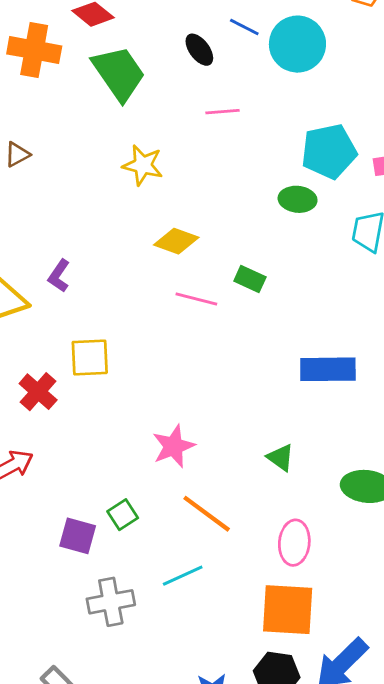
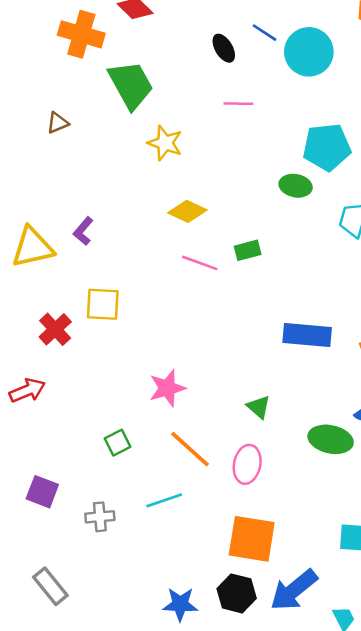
green trapezoid: (119, 73) -> (131, 85), moved
green rectangle: (250, 279) -> (248, 250), turned -45
purple square: (78, 536) -> (42, 492), moved
pink ellipse: (294, 543) -> (247, 464), moved
gray cross: (111, 602) -> (100, 517), size x0.7

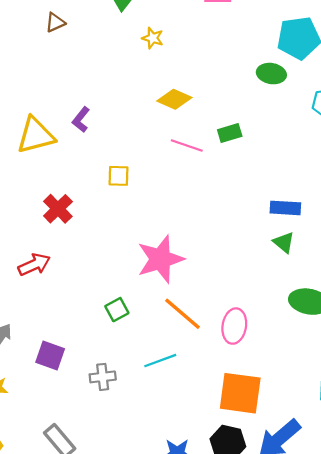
yellow star: (165, 143) -> (153, 38), size x0.7
yellow square: (103, 304) -> (118, 176), moved, size x0.7
blue rectangle: (307, 335) -> (285, 208), size x0.7
pink star: (167, 388) -> (160, 259), size x1.4
green triangle: (259, 407) -> (284, 242), moved

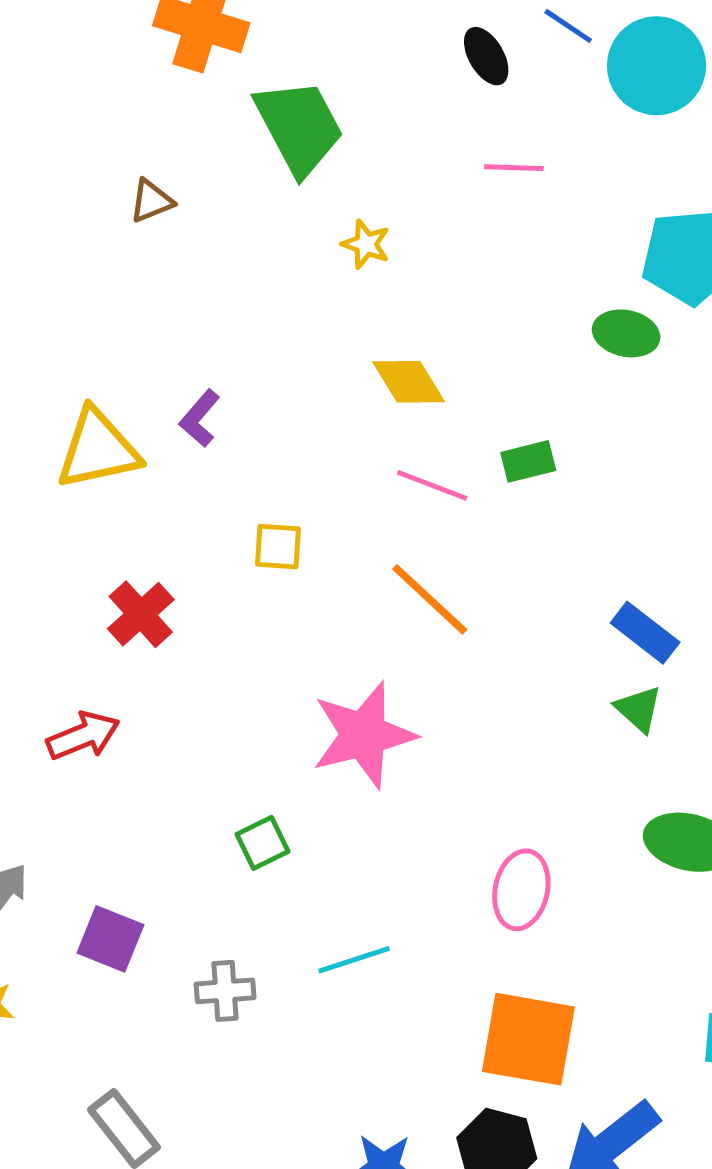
yellow diamond: (174, 99) -> (409, 382), turned 32
blue rectangle: (285, 208) -> (645, 633), turned 32
orange line: (182, 314) -> (430, 599), moved

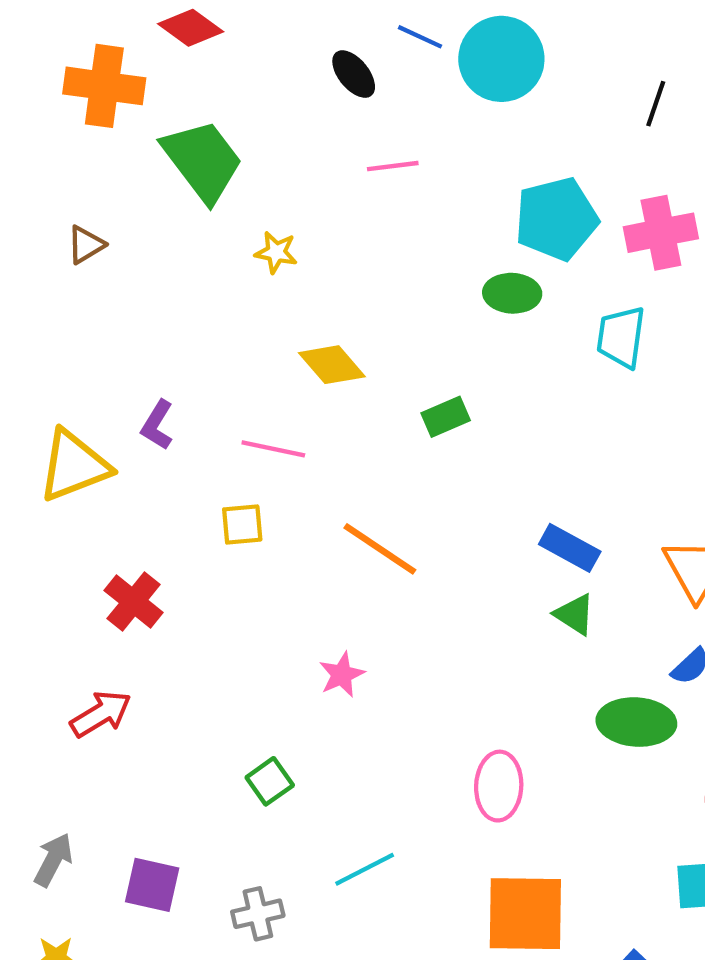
pink line: (432, 485) -> (273, 449), moved
pink star: (364, 735) -> (342, 675), size x0.5

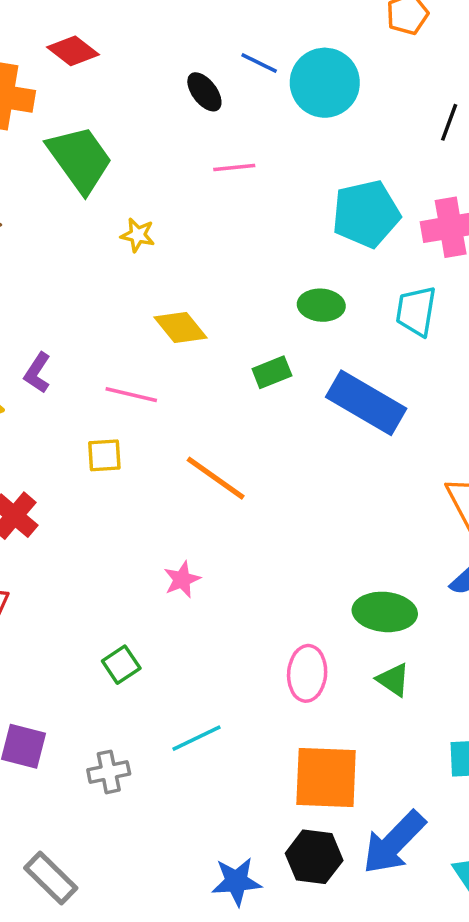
green ellipse: (512, 293) -> (321, 305), moved
blue rectangle: (570, 548) -> (366, 403), moved, size x1.6
green triangle: (575, 614) -> (393, 680), moved
green ellipse: (636, 722) -> (385, 612), moved

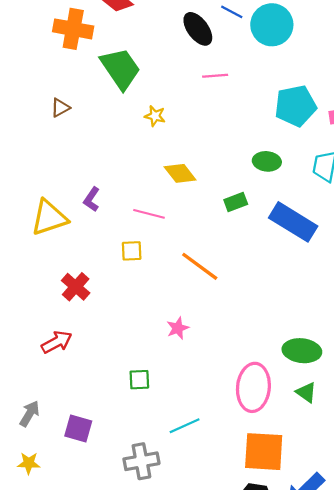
black ellipse: (204, 92) -> (198, 29), size x1.4
green square: (121, 665) -> (139, 380), turned 30
pink ellipse: (307, 673) -> (253, 387), size x1.4
gray cross: (109, 772) -> (141, 461), moved, size x1.4

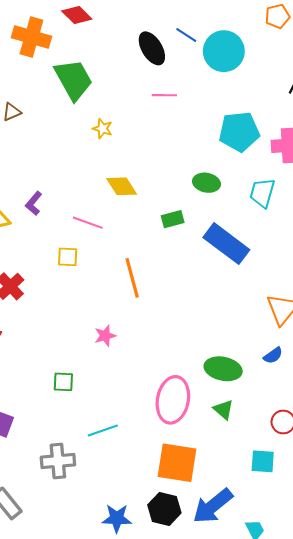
orange line: (200, 266) -> (132, 278), turned 33

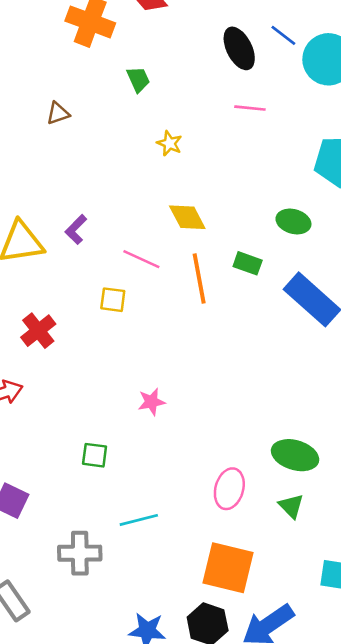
green trapezoid: (73, 80) -> (138, 79), size x0.5
green rectangle: (173, 219) -> (248, 263), turned 30
orange line: (132, 278) -> (199, 278), moved
pink ellipse: (173, 400) -> (229, 489), size x0.7

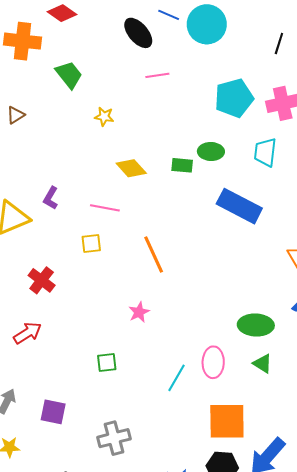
green trapezoid: (138, 79) -> (69, 75), size x1.4
green rectangle: (248, 263) -> (182, 165), moved
orange line: (199, 278) -> (154, 254), moved
cyan line: (139, 520) -> (176, 378), moved, turned -32

